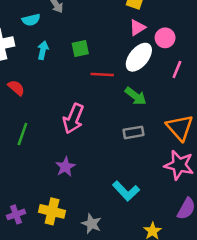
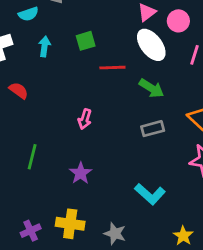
white ellipse: (139, 57) -> (151, 45), turned -72
pink arrow: (73, 119) -> (85, 119), size x0.6
green line: (22, 134) -> (32, 157), moved

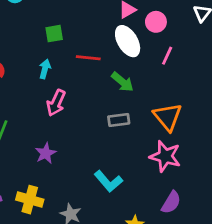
green square: (86, 41) -> (54, 34), moved
cyan arrow: (44, 46) -> (45, 69), moved
pink arrow: (85, 119) -> (56, 103), size x1.4

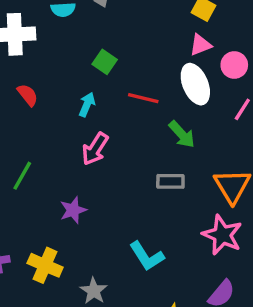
green square: (54, 34) -> (105, 62), turned 36

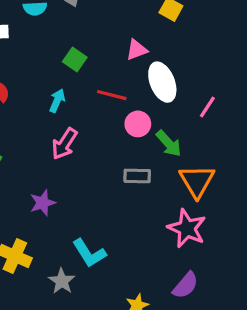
pink triangle: (201, 45) -> (137, 50), moved
pink circle: (234, 65) -> (138, 124), moved
green arrow: (182, 134) -> (169, 143), moved
cyan L-shape: (147, 256) -> (89, 253), moved

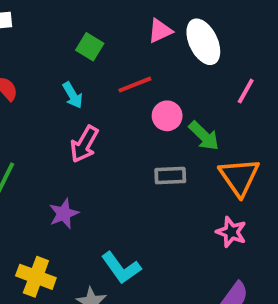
white ellipse: (162, 82) -> (203, 42), moved
red line: (112, 95) -> (135, 85), turned -32
cyan arrow: (57, 101) -> (73, 95), turned 130
pink star: (187, 228) -> (231, 232), size x0.7

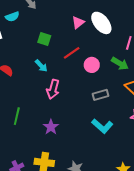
green arrow: (204, 136) -> (120, 64), moved
cyan L-shape: (121, 268) -> (102, 126), moved

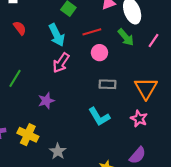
green arrow: (120, 64) -> (126, 37), moved
pink circle: (92, 65) -> (99, 53), moved
cyan arrow: (41, 66) -> (57, 35), size x1.5

